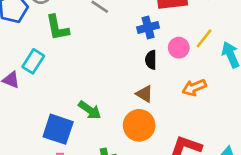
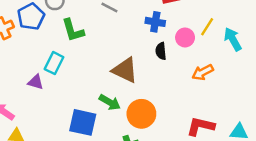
blue cross: (148, 27) -> (155, 22), turned 30
brown triangle: (144, 94) -> (125, 70), moved, size x1.6
orange circle: (139, 125) -> (141, 114), moved

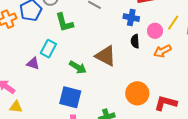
orange arrow: (203, 72) -> (162, 51), moved
green arrow: (110, 102) -> (78, 67), moved
orange circle: (141, 114) -> (137, 93), moved

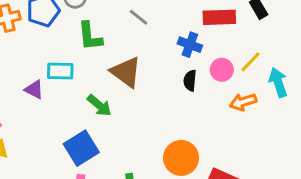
cyan rectangle: (48, 49) -> (60, 71), turned 54
orange arrow: (162, 51) -> (243, 102), moved
brown triangle: (106, 56) -> (126, 72), moved
blue square: (70, 97) -> (81, 148), turned 35

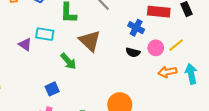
black semicircle: (190, 81) -> (133, 52), turned -88
cyan arrow: (278, 82) -> (191, 74), moved
blue square: (81, 148) -> (52, 89), size x0.6

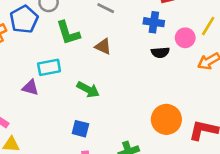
brown triangle: (90, 41) -> (103, 46), moved, size x0.6
blue square: (52, 89) -> (80, 129), turned -32

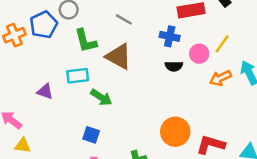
brown triangle: (103, 46) -> (119, 57), size x1.6
cyan rectangle: (49, 67) -> (78, 76), moved

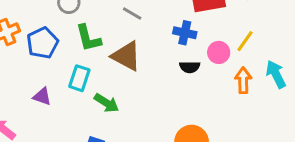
blue pentagon: (44, 25) -> (42, 43), moved
cyan rectangle: (78, 76) -> (79, 78), turned -65
orange arrow: (220, 78) -> (243, 80), turned 115

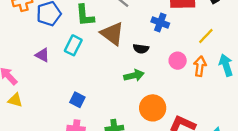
pink circle: (219, 52) -> (178, 61), moved
black semicircle: (190, 67) -> (141, 49), moved
green arrow: (107, 103) -> (134, 75), moved, turned -54

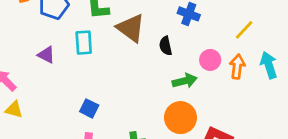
cyan rectangle: (73, 45) -> (84, 43), turned -30
black semicircle: (141, 49) -> (166, 46), turned 70
green arrow: (134, 75) -> (185, 81), moved

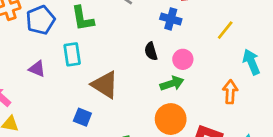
brown triangle: (131, 28) -> (105, 85), moved
pink circle: (210, 60) -> (183, 59), moved
orange arrow: (237, 67) -> (230, 92), moved

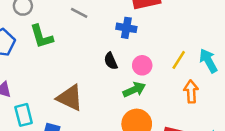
yellow line: (225, 30) -> (179, 60), moved
cyan rectangle: (72, 54) -> (24, 115), moved

